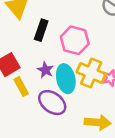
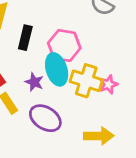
cyan ellipse: (66, 79) -> (57, 69), moved

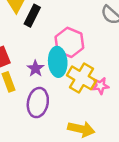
black rectangle: (25, 38) -> (32, 16), moved
purple ellipse: (45, 118) -> (38, 103), turned 56

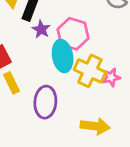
purple star: (35, 68) -> (41, 29), moved

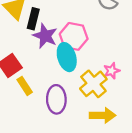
purple star: (41, 29) -> (45, 36), size x1.5
yellow cross: (90, 71) -> (93, 84), moved, turned 32

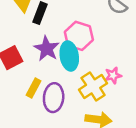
purple star: (45, 36) -> (47, 49), moved
yellow rectangle: (25, 86) -> (33, 88), moved, turned 54

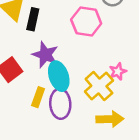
pink hexagon: (79, 36) -> (86, 22), moved
cyan ellipse: (69, 56) -> (59, 76), moved

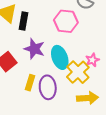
cyan ellipse: (59, 76) -> (60, 57), moved

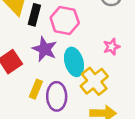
pink hexagon: (66, 21) -> (65, 20), moved
pink star: (92, 60) -> (112, 47), moved

